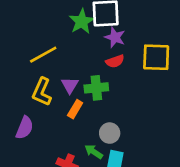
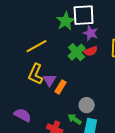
purple triangle: (70, 85) -> (50, 80), moved
green cross: (96, 88) -> (77, 52), moved, turned -36
purple semicircle: (25, 128) -> (23, 115), moved, turned -84

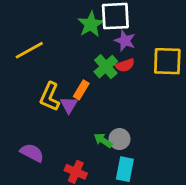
yellow line: (37, 46) -> (29, 50), moved
orange rectangle: (61, 87) -> (81, 90), moved
green arrow: (75, 119) -> (103, 140), moved

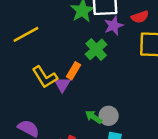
purple star: (125, 41) -> (114, 26), turned 30
red semicircle: (125, 65) -> (140, 17), moved
yellow L-shape: (50, 97) -> (45, 77), turned -56

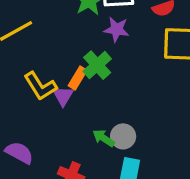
purple star: (114, 26) -> (117, 29), moved, turned 30
green cross: (96, 49) -> (97, 65), moved

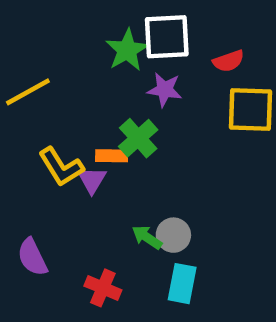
orange rectangle: (78, 78) -> (112, 156), turned 60
purple semicircle: (19, 153) -> (32, 257), turned -144

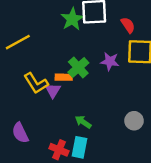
red semicircle: (228, 61) -> (128, 25), turned -105
purple star: (165, 90) -> (110, 61), moved
gray circle: (173, 235) -> (134, 121), moved
cyan rectangle: (182, 284) -> (80, 147), moved

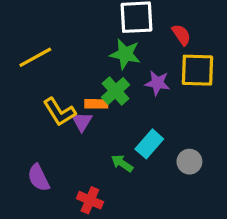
green star: (72, 19) -> (125, 54), moved, turned -30
cyan rectangle: (80, 147) -> (149, 144), moved, turned 30

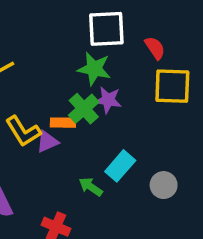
purple star: (157, 83) -> (108, 100), moved
purple triangle: (82, 121) -> (47, 142), turned 35

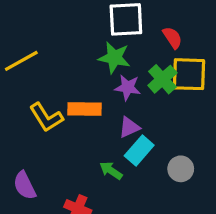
green cross: (84, 109) -> (162, 79), moved
orange rectangle: (63, 123) -> (84, 109), size x1.4
purple triangle: (47, 142) -> (129, 127), moved

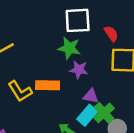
green cross: (162, 79) -> (104, 113), moved
purple triangle: (129, 127) -> (91, 96), moved, turned 35

